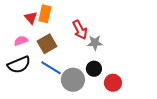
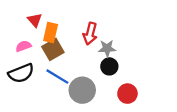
orange rectangle: (45, 14) -> (51, 33), moved
red arrow: (80, 30) -> (90, 34), turned 42
black circle: (94, 69) -> (109, 66), moved

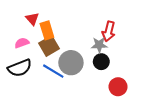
orange rectangle: (51, 33) -> (47, 30), turned -30
red arrow: (90, 34) -> (109, 31), moved
gray circle: (82, 90) -> (71, 63), moved

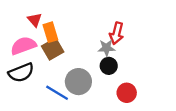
pink semicircle: (22, 43) -> (23, 46), size x1.6
gray circle: (71, 63) -> (78, 82), moved
blue line: (53, 71) -> (57, 93), moved

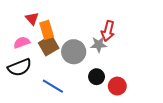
pink semicircle: (23, 46) -> (22, 42), size x0.7
black circle: (109, 66) -> (97, 77), moved
gray circle: (78, 82) -> (74, 52), moved

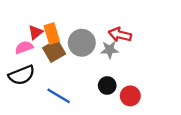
red triangle: (32, 18) -> (36, 32), moved, turned 32
red arrow: (108, 31) -> (120, 35), turned 90
gray circle: (74, 52) -> (82, 43), moved

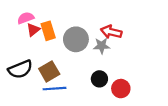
pink semicircle: (24, 47) -> (26, 18), moved
brown square: (54, 51) -> (49, 71), moved
blue line: (59, 96) -> (55, 89), turned -35

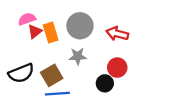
gray circle: (76, 39) -> (80, 26), moved
gray star: (102, 46) -> (78, 56), moved
red circle: (121, 89) -> (117, 68), moved

